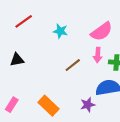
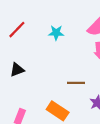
brown line: (73, 65) -> (76, 83), moved, turned 49

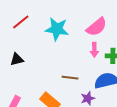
cyan star: (56, 33) -> (57, 29), size x1.6

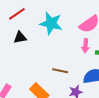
black triangle: (17, 59) -> (20, 37), moved

